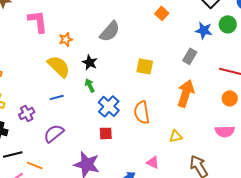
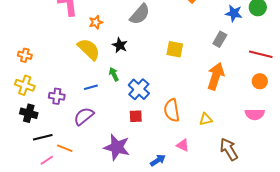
green arrow: (90, 85) -> (114, 74), moved
blue line: (57, 97) -> (91, 87), moved
orange semicircle: (142, 112) -> (172, 110), moved
purple cross: (27, 113) -> (57, 96), turned 35

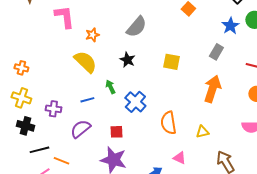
blue star: (234, 13) -> (230, 26), turned 30
black star: (120, 45) -> (127, 60), moved
red square: (136, 116) -> (116, 132), moved

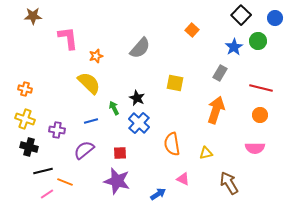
black star: (127, 60) -> (137, 98), moved

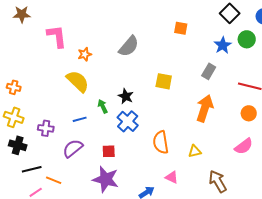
orange square: (192, 30) -> (181, 28), turned -32
pink semicircle: (255, 148) -> (244, 146), turned -36

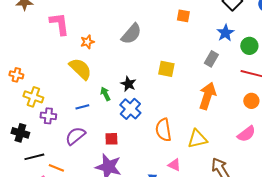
green circle: (247, 39) -> (249, 46), moved
yellow cross: (14, 117) -> (33, 97), moved
yellow triangle: (195, 151) -> (197, 139), size x1.5

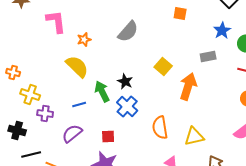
gray rectangle: (211, 59) -> (208, 56), turned 49
yellow square: (166, 69) -> (163, 66), turned 30
green arrow: (105, 94) -> (102, 91), size x1.5
orange arrow: (207, 96) -> (188, 86), moved

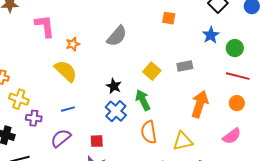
gray rectangle: (208, 56) -> (185, 66), moved
orange arrow: (188, 86) -> (200, 104), moved
green arrow: (102, 91) -> (143, 100), moved

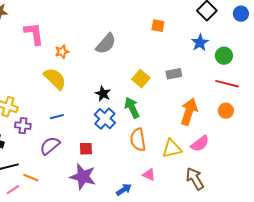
pink semicircle: (232, 136) -> (200, 144), moved

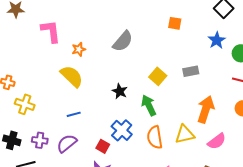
blue cross: (105, 119) -> (122, 130), moved
purple cross: (23, 126) -> (40, 140), moved
red square: (86, 149) -> (103, 146), turned 32
yellow triangle: (172, 149) -> (185, 134), moved

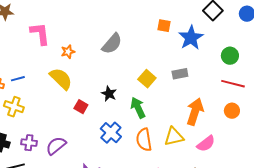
blue star: (217, 40) -> (191, 38), moved, size x1.4
blue line: (74, 114) -> (18, 79), moved
red square: (103, 146) -> (81, 107), moved

